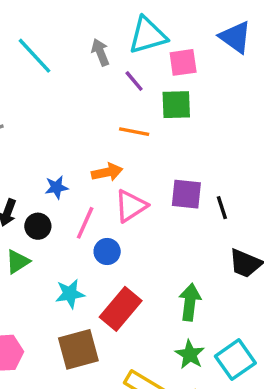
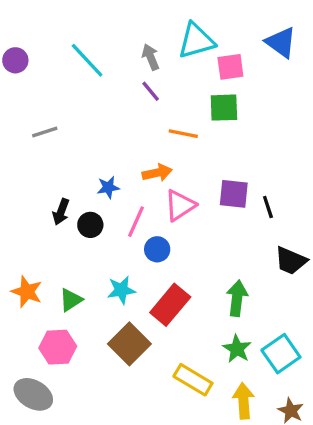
purple line: (134, 81) -> (151, 91), moved
green triangle: (18, 262) -> (71, 300), moved
brown square: (78, 349) -> (129, 344), turned -30

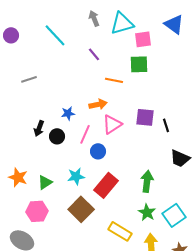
gray arrow: (151, 57) -> (94, 18), moved

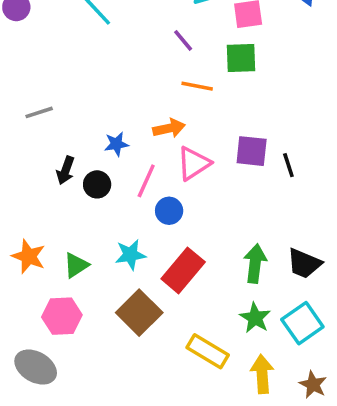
purple line: (94, 54) -> (183, 40), moved
gray line: (29, 79) -> (39, 112), moved
black trapezoid: (180, 158) -> (304, 263), moved

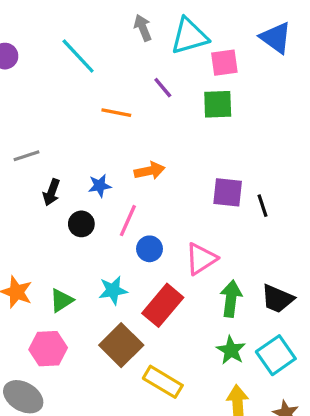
orange line: (197, 86) -> (116, 113), moved
pink triangle: (194, 163) -> (201, 259), moved
black arrow: (65, 170) -> (51, 192), moved
yellow rectangle: (208, 351) -> (163, 382), moved

